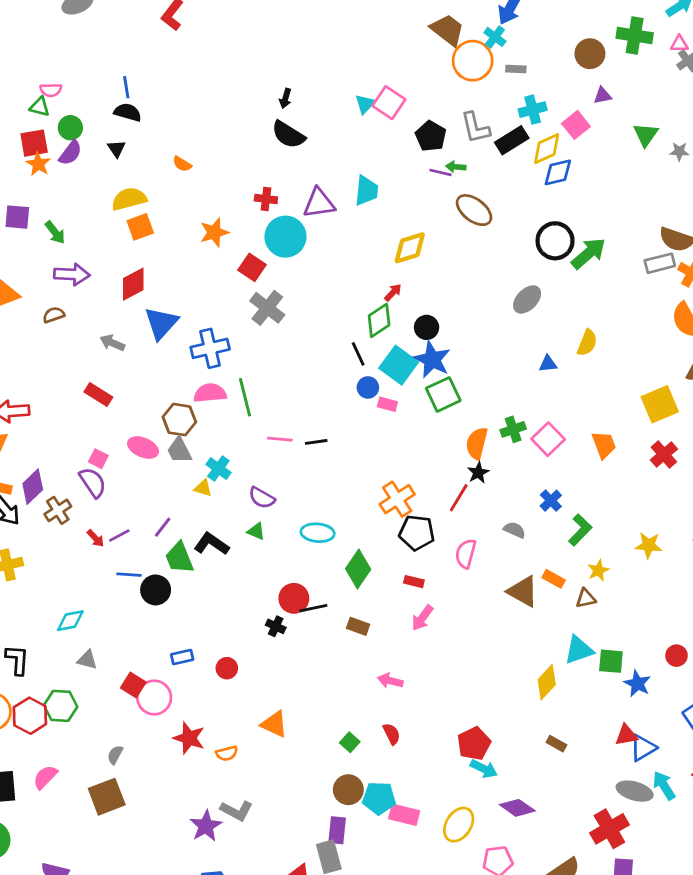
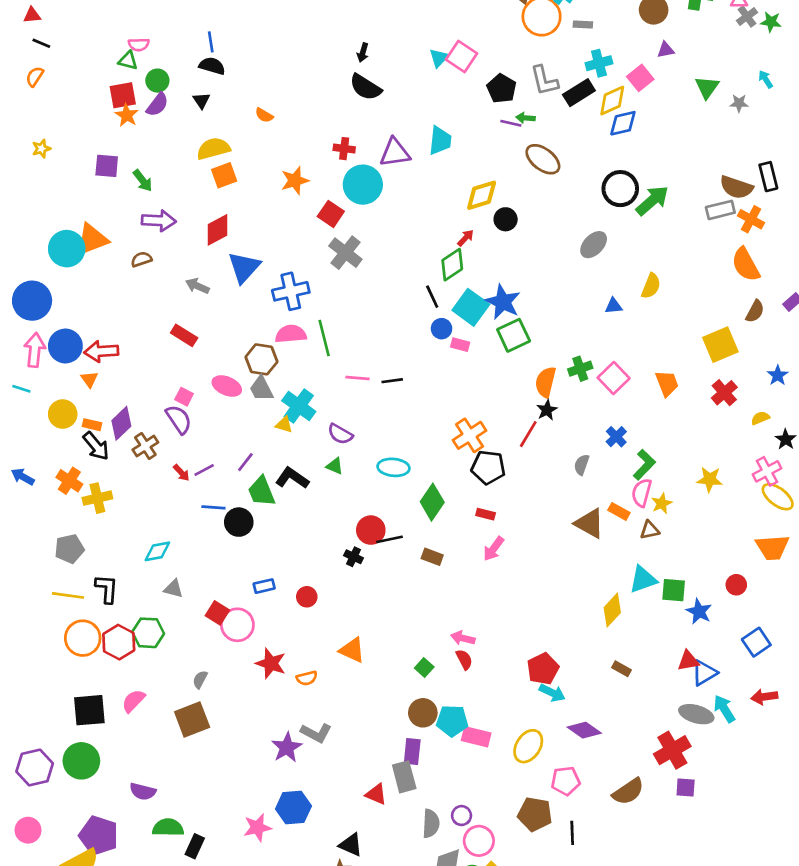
black circle: (427, 327) -> (506, 219), moved
cyan cross: (218, 468) -> (299, 406), size x1.4
gray semicircle: (515, 530) -> (582, 465), turned -95
pink semicircle: (466, 554) -> (642, 493), moved
pink arrow: (390, 681) -> (463, 638), moved

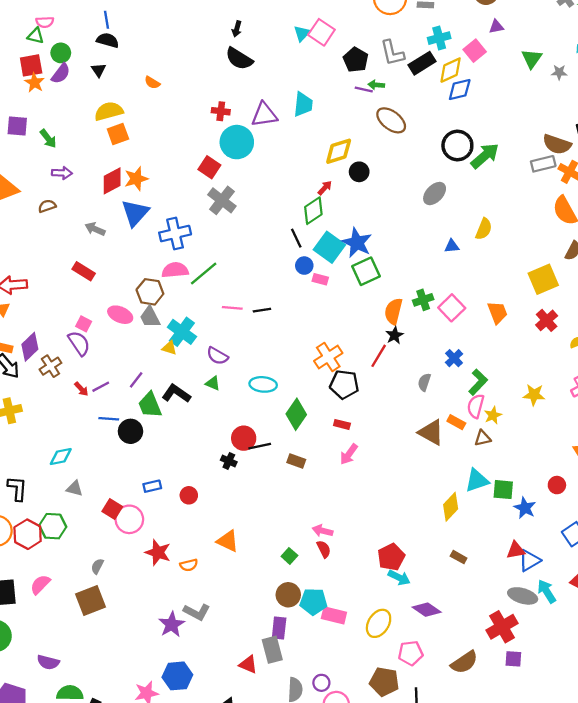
orange star: (295, 181) -> (136, 179), moved
purple arrow: (159, 221) -> (62, 173), size x0.7
green line: (324, 338) -> (204, 274), turned 64

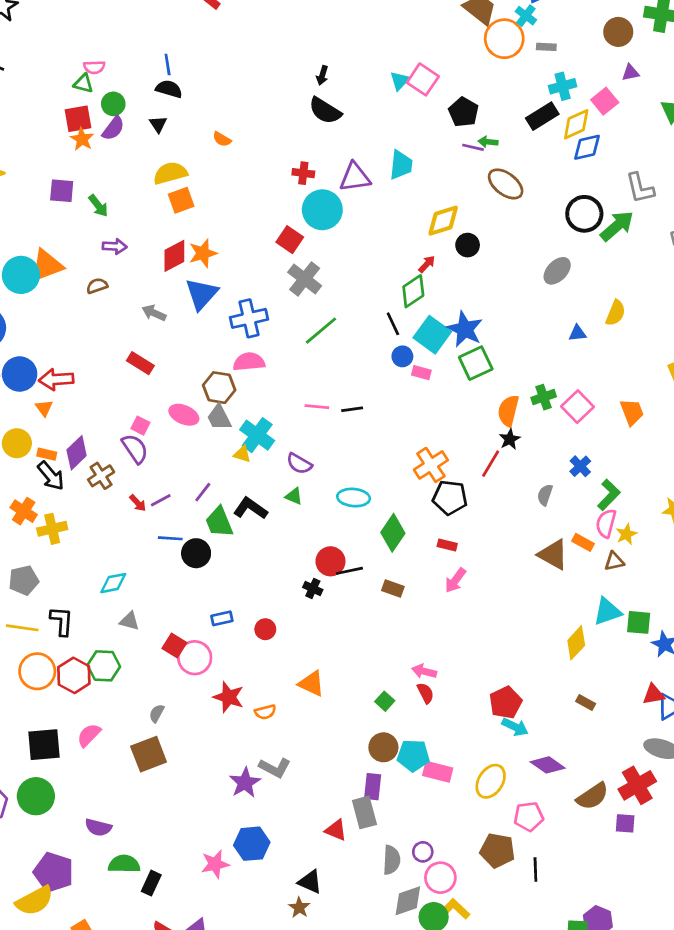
gray L-shape: (392, 53) -> (640, 188), moved
green line: (204, 274) -> (321, 331), moved
purple square: (513, 659) -> (625, 823), moved
brown semicircle: (464, 662) -> (592, 796), moved

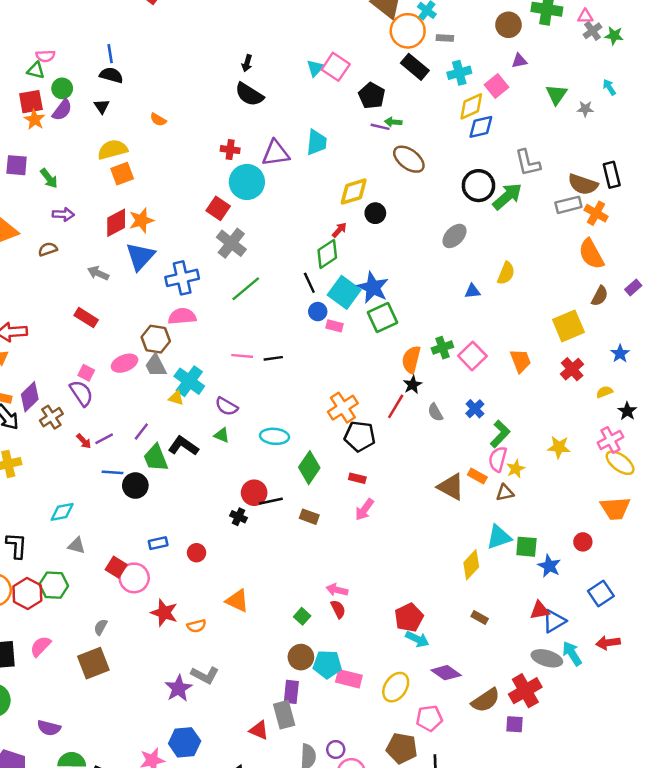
black rectangle: (542, 116) -> (415, 67), moved, turned 72
pink ellipse: (184, 415) -> (125, 363), turned -45
gray semicircle: (545, 495) -> (435, 412), moved, turned -48

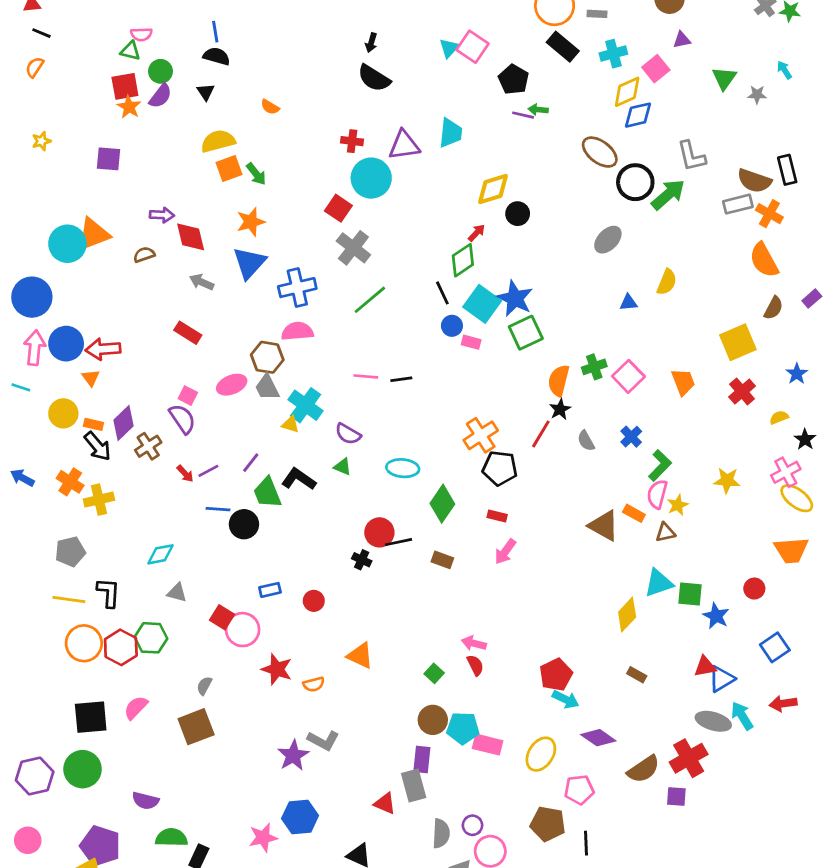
brown ellipse: (409, 159) -> (600, 152), moved
green arrow: (49, 178) -> (256, 174), moved
red diamond: (116, 223) -> (191, 237), moved, turned -76

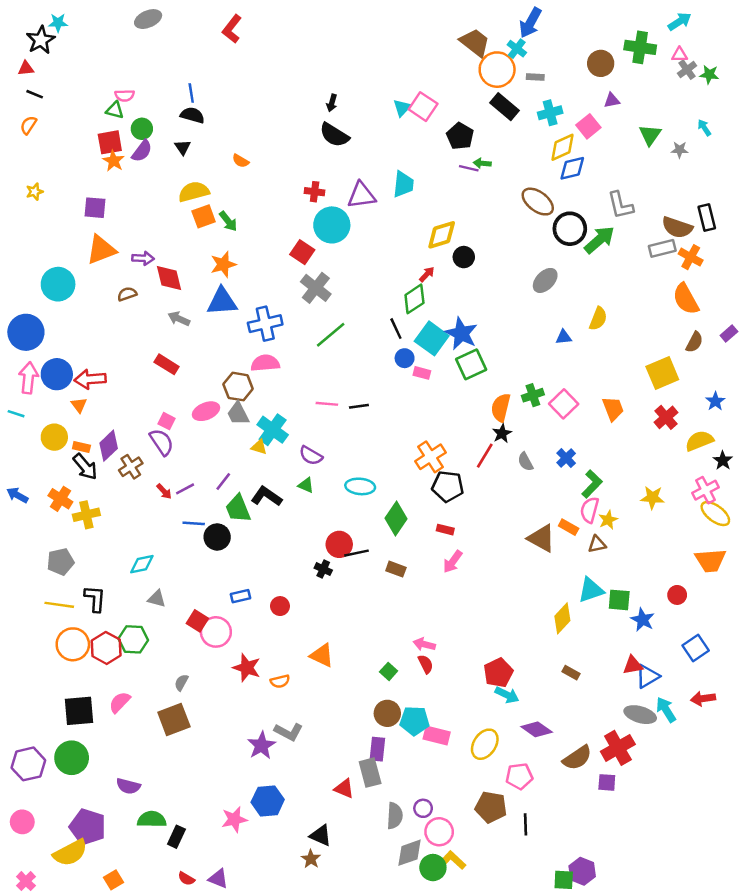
orange triangle: (93, 234) -> (101, 250), moved
blue triangle: (249, 263) -> (222, 301), turned 44
yellow semicircle: (779, 417) -> (699, 441), size x1.6

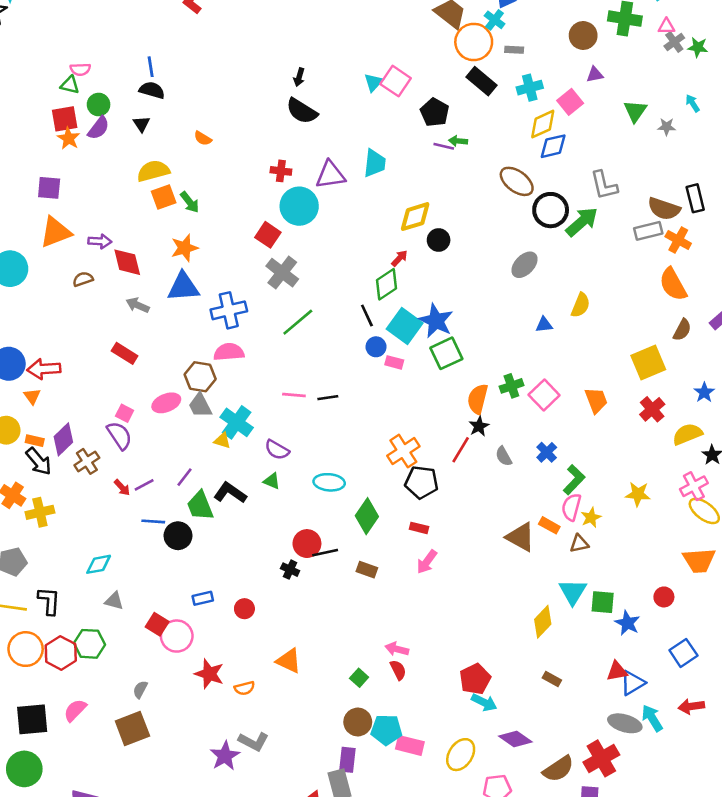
cyan triangle: (591, 590) -> (573, 592), turned -40

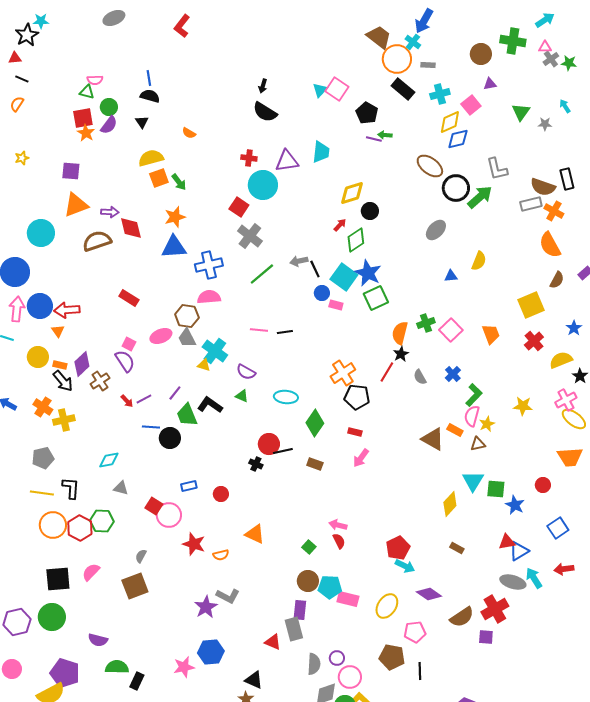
brown semicircle: (83, 279) -> (97, 241), size x1.8
green diamond: (386, 284) -> (356, 240), moved
gray arrow: (138, 305) -> (299, 261), moved, turned -36

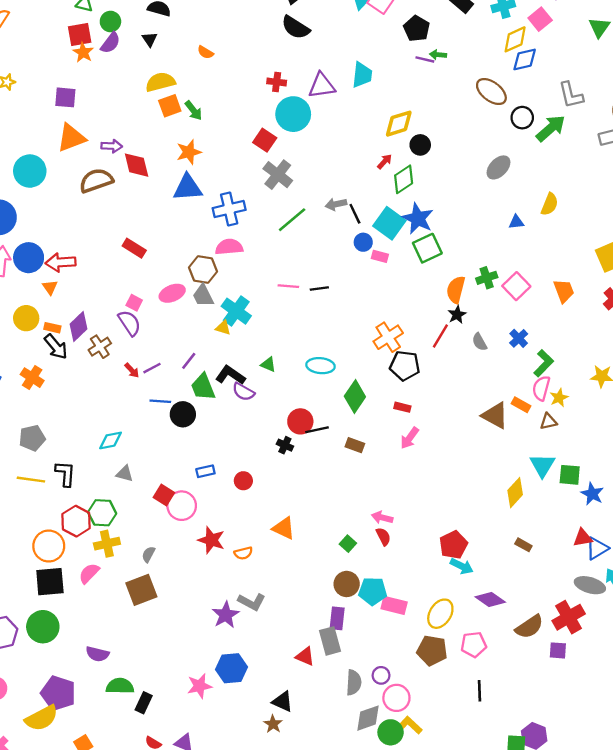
black circle: (456, 188) -> (522, 118), size x0.7
purple semicircle: (246, 372) -> (243, 392), moved
yellow cross: (64, 420) -> (107, 544), moved
orange circle: (53, 525) -> (49, 546), moved
brown pentagon: (392, 657) -> (432, 650), moved

